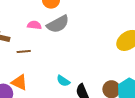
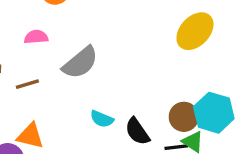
gray semicircle: (58, 24) -> (80, 63), moved

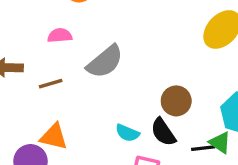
brown circle: (184, 117) -> (176, 101), moved
cyan semicircle: (102, 119) -> (127, 133), moved

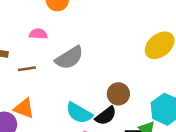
black semicircle: (163, 132) -> (106, 116), turned -100
cyan semicircle: (127, 133) -> (79, 113), size x1.5

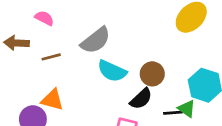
pink semicircle: (38, 34) -> (44, 18), moved, turned 30
cyan semicircle: (79, 113) -> (112, 71), moved

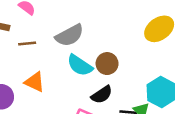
brown circle: (152, 74) -> (107, 64), moved
orange triangle: (52, 100) -> (35, 82), moved

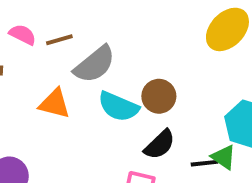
brown line: (27, 43) -> (59, 40), moved
orange triangle: (35, 82) -> (55, 104), moved

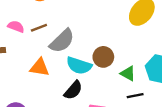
black semicircle: (160, 145) -> (73, 90), moved
green triangle: (224, 157) -> (128, 74), moved

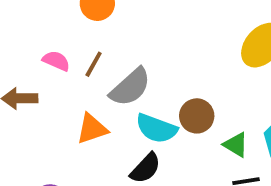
brown line: (39, 28) -> (94, 64), turned -42
orange triangle: (40, 67) -> (92, 129), turned -30

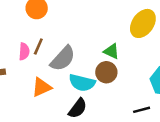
pink semicircle: (56, 61) -> (24, 51), moved, turned 77
green triangle: (236, 145) -> (112, 51), moved

